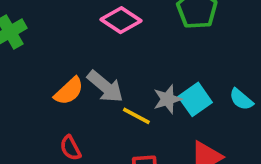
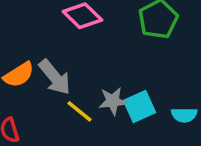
cyan semicircle: (241, 99) -> (184, 115), turned -50

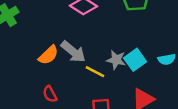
gray star: (113, 101) -> (116, 60), turned 30

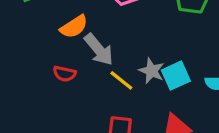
orange semicircle: (48, 55) -> (74, 27), moved
red semicircle: (50, 94) -> (65, 74), moved, turned -60

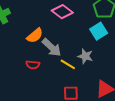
cyan square: (176, 76) -> (99, 31), moved

